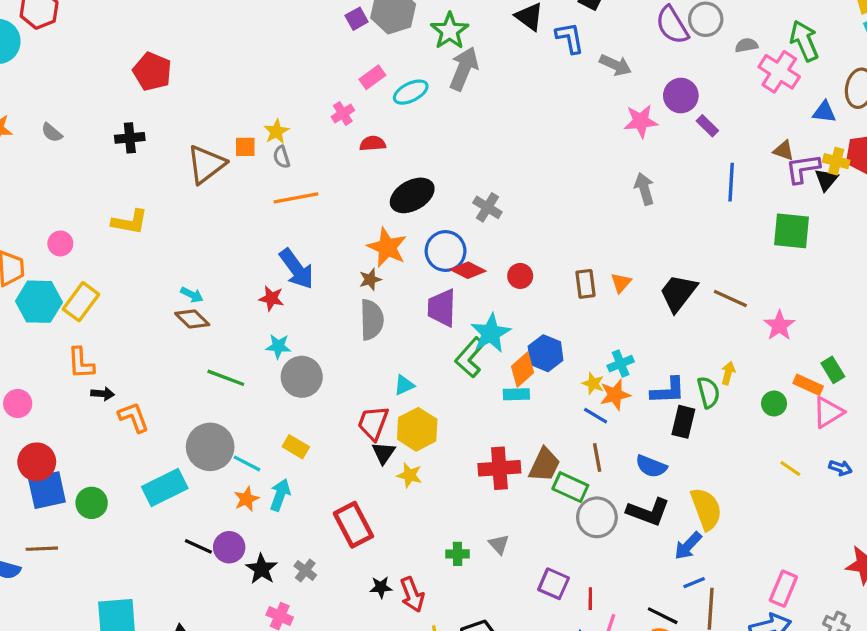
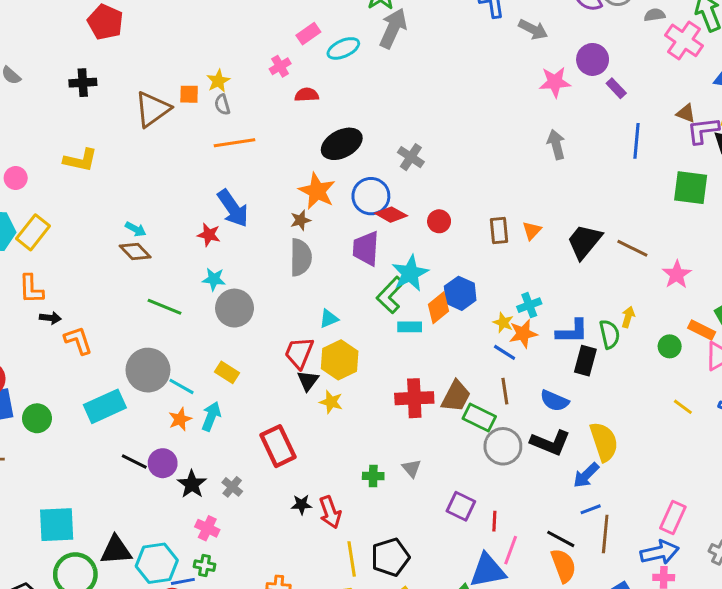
cyan rectangle: (516, 394) -> (410, 327), moved

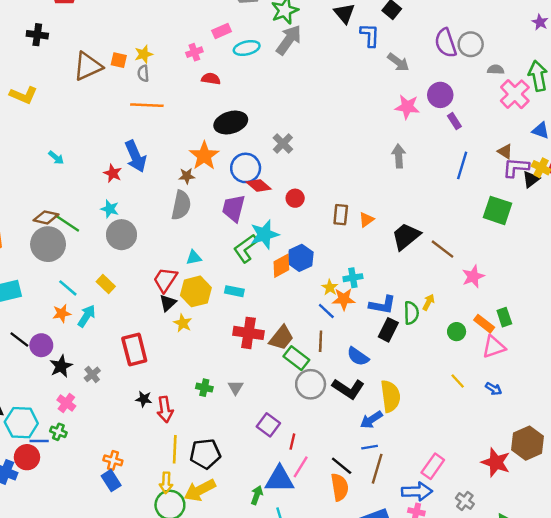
brown diamond: (135, 252) -> (46, 217), moved, turned -45
cyan rectangle: (410, 327) -> (234, 291), moved
gray circle: (148, 370) -> (48, 244), moved

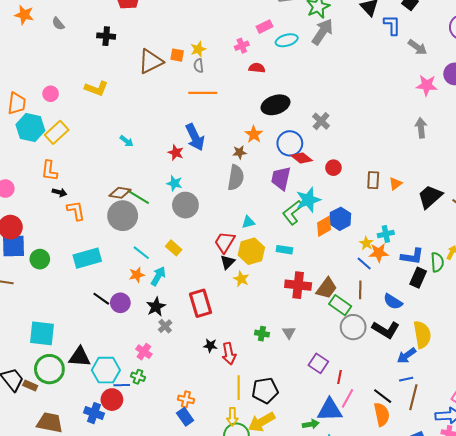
orange star: (204, 156) -> (254, 134), size x0.7
black star: (61, 366) -> (156, 307), moved
green arrow: (257, 495) -> (311, 424), turned 63

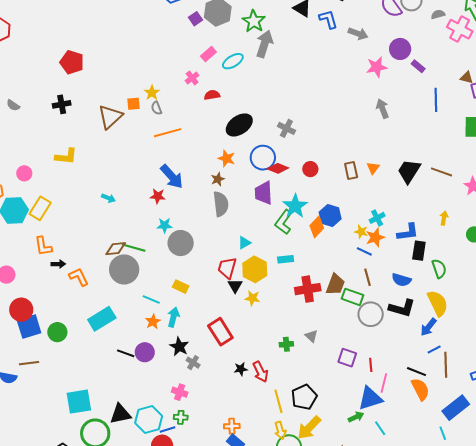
green semicircle: (437, 262) -> (439, 269), moved

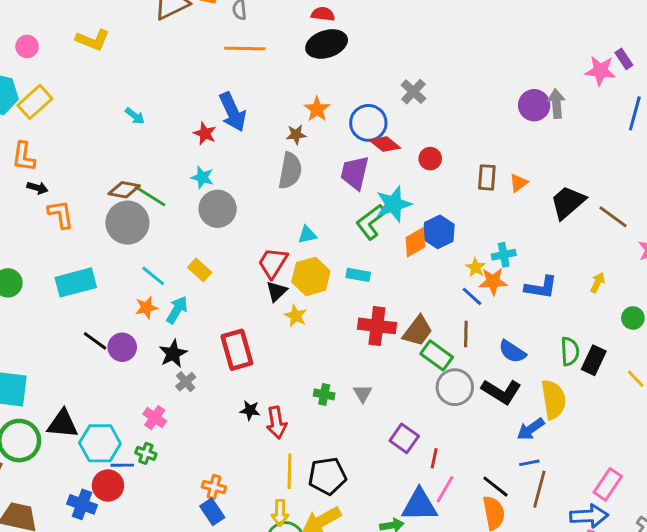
purple circle: (400, 49) -> (534, 105), moved
pink star: (377, 67) -> (600, 71), moved
black ellipse: (239, 125) -> (327, 44), moved
black rectangle: (419, 251) -> (594, 360), moved

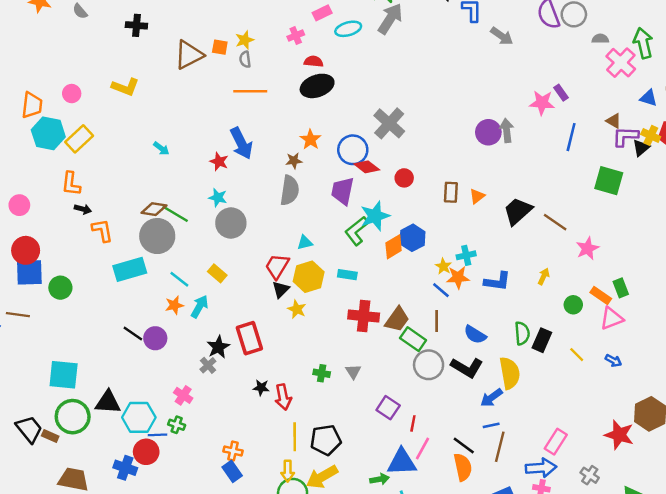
gray cross: (413, 92) -> (389, 123), size x1.5
cyan rectangle: (76, 282) -> (130, 269), moved
black star: (173, 354) -> (218, 347), moved

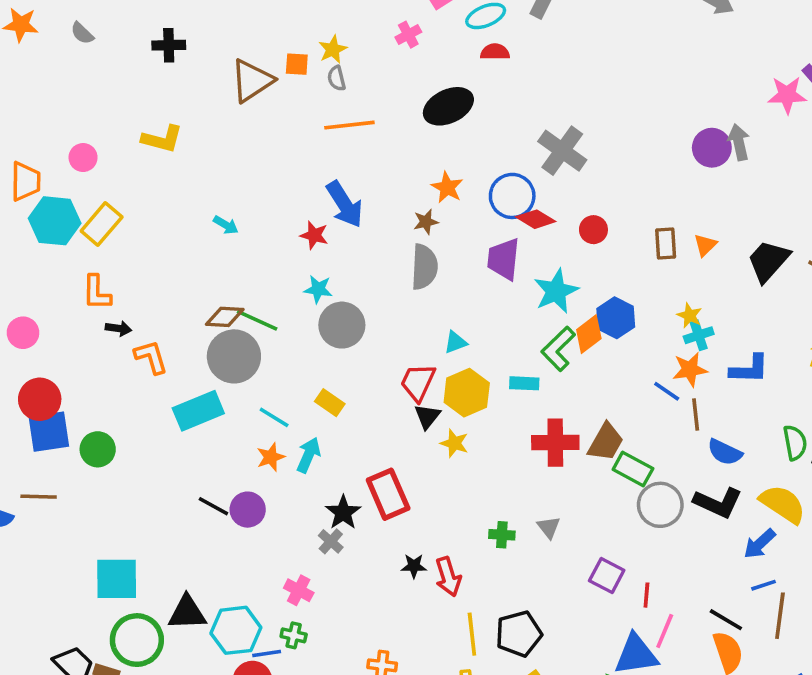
red semicircle: (314, 61) -> (495, 52), moved
green L-shape: (357, 231) -> (558, 349), moved
yellow star: (443, 266) -> (690, 315), moved
brown line: (437, 321) -> (696, 415), moved
yellow semicircle: (510, 373) -> (783, 504), turned -40

